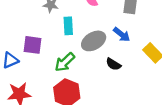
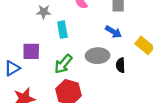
gray ellipse: (94, 41) -> (98, 56), moved, turned 35
black semicircle: (113, 64) -> (121, 65), moved, turned 64

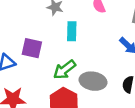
gray ellipse: (98, 56) -> (93, 81), moved

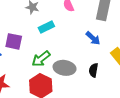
cyan rectangle: (72, 31) -> (46, 27), turned 63

